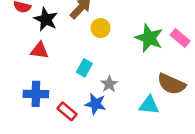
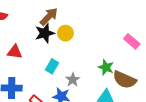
black star: (46, 19) -> (45, 33), moved, turned 30
green star: (149, 38) -> (106, 67), moved, size x0.7

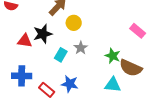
black star: (45, 33) -> (43, 34), moved
gray star: (73, 80) -> (81, 48), moved

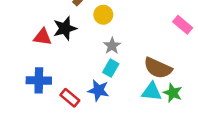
cyan rectangle: (61, 55) -> (111, 68), moved
green star: (113, 56) -> (173, 93), moved
brown semicircle: (131, 68) -> (158, 68), moved

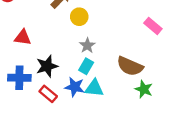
black star: (65, 28) -> (47, 66), moved
cyan triangle: (152, 92) -> (94, 88), moved

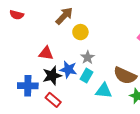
red triangle: (23, 37) -> (46, 53), moved
blue star: (75, 87) -> (68, 70), moved
cyan triangle: (94, 88) -> (104, 91), moved

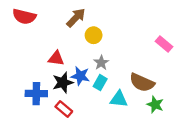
red semicircle: (17, 15) -> (24, 17), size x1.5

